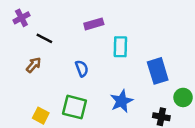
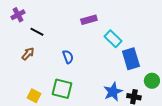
purple rectangle: (94, 24) -> (89, 20), moved
cyan rectangle: (120, 47) -> (113, 39), moved, turned -48
blue star: (122, 101) -> (113, 92), moved

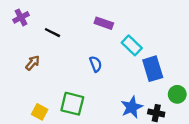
purple rectangle: (89, 20) -> (104, 23), turned 35
black line: (37, 32) -> (52, 33), moved
blue semicircle: (68, 57) -> (96, 64), moved

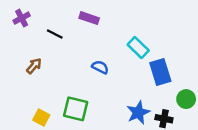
purple rectangle: (104, 23) -> (89, 18), moved
blue semicircle: (96, 64) -> (100, 67), turned -42

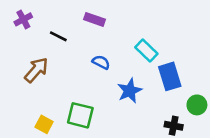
brown arrow: (34, 66) -> (36, 70), size x1.5
blue semicircle: (100, 67) -> (101, 62), moved
blue star: (138, 113) -> (130, 91), moved

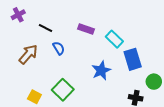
purple rectangle: (95, 19) -> (86, 29), moved
blue semicircle: (101, 62) -> (59, 48), moved, turned 32
green square: (80, 115) -> (63, 90), turned 30

